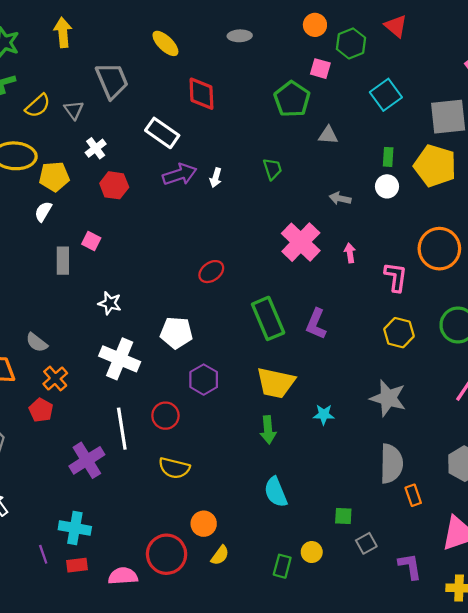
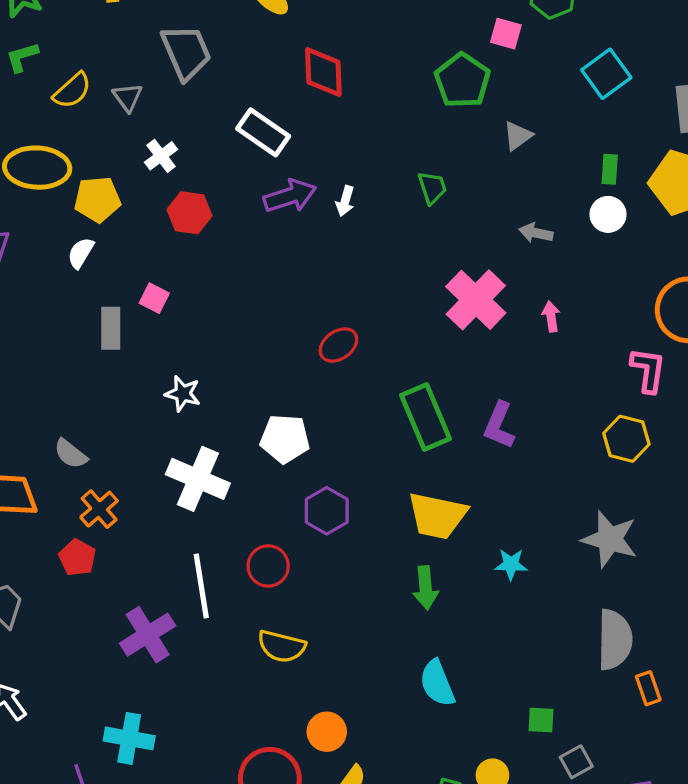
gray triangle: (328, 135) -> (518, 136), turned -40
pink L-shape: (396, 277) -> (648, 370), moved

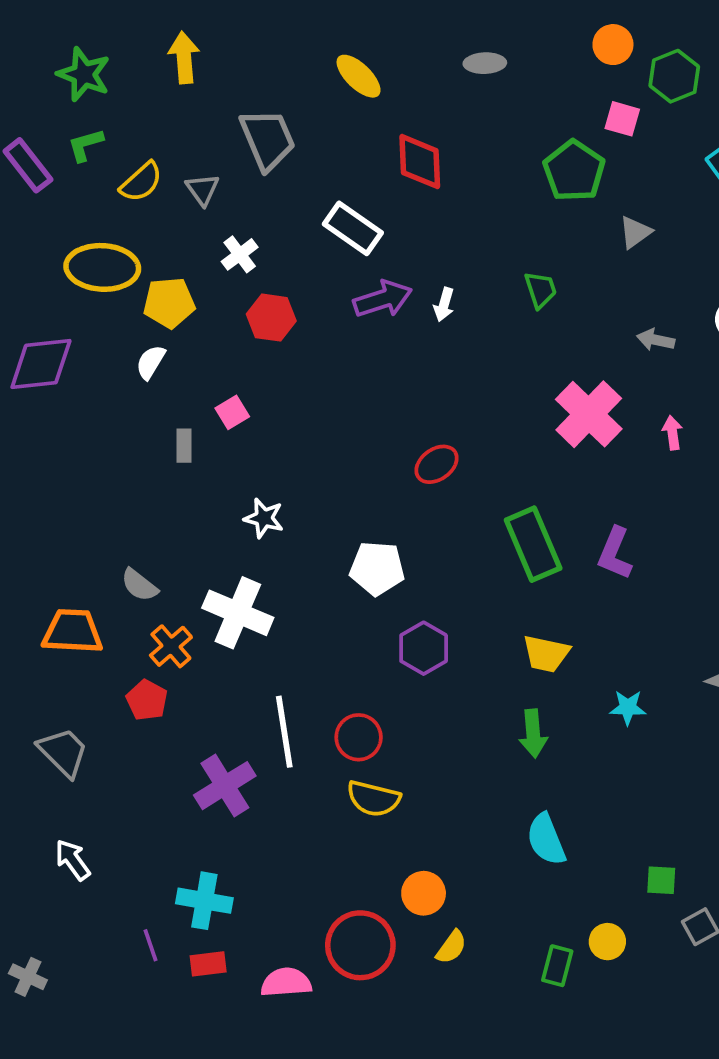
pink square: (154, 298) -> (232, 412), turned 32
gray rectangle: (111, 328) -> (184, 446), size x0.7
white cross: (198, 479) -> (238, 613), moved
yellow trapezoid: (437, 516) -> (546, 654), size x0.7
red circle: (268, 566) -> (359, 737), moved

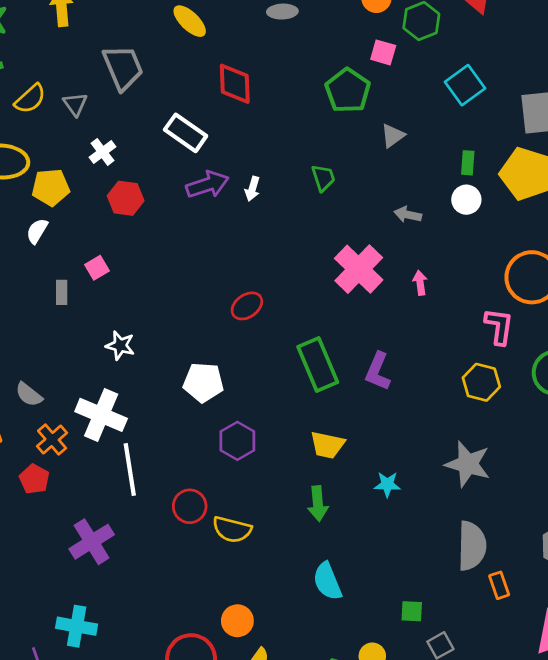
white line: (284, 732) -> (130, 469), moved
yellow semicircle: (373, 799) -> (232, 529), moved

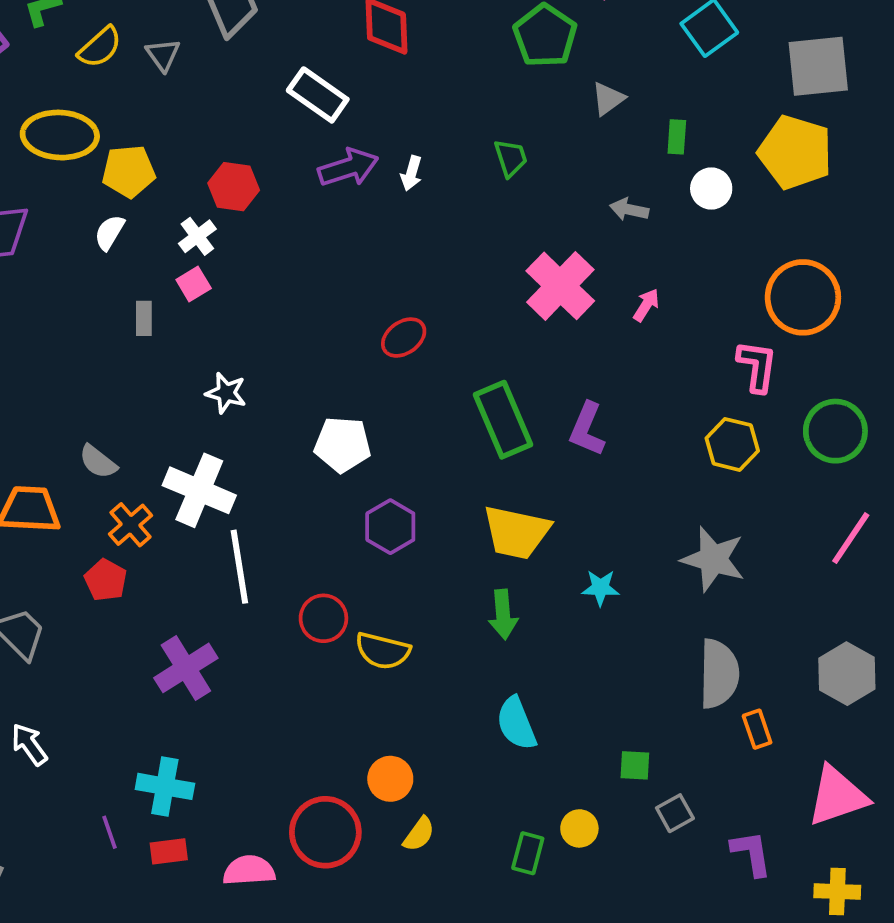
white cross: (102, 152) -> (197, 236), moved
green rectangle: (468, 163) -> (677, 137), moved
pink arrow: (420, 283) -> (646, 305), turned 40
yellow trapezoid: (327, 445) -> (516, 532), size x1.4

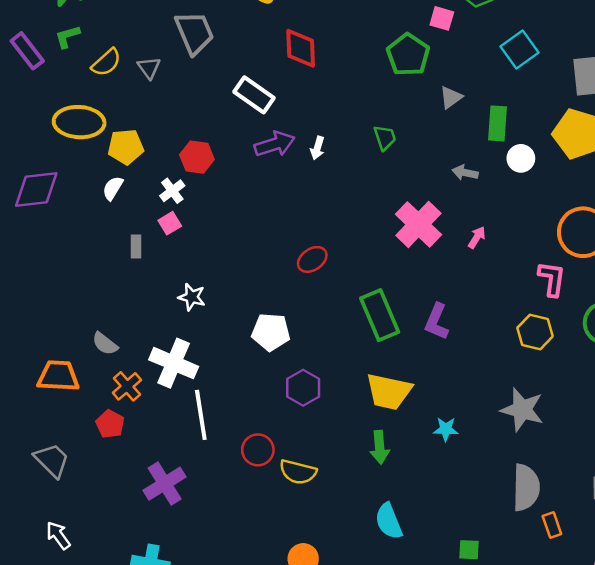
green rectangle: (677, 137) -> (498, 123), size x1.5

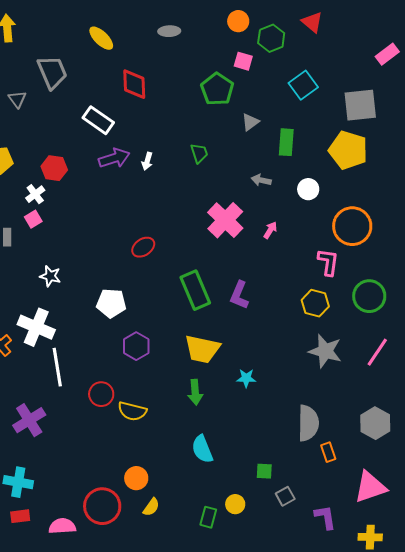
white circle: (521, 158) -> (308, 189), moved
gray star: (522, 410) -> (325, 351), moved

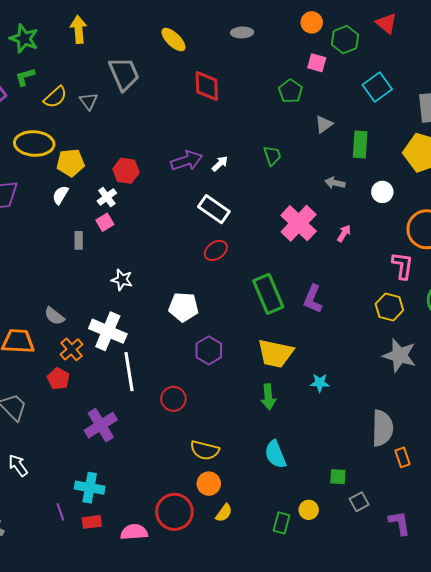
green pentagon: (217, 89) -> (291, 91), size x0.7
white rectangle: (98, 120) -> (214, 209), moved
white arrow: (147, 161) -> (220, 164), turned -150
yellow semicircle: (132, 411) -> (205, 450), moved

